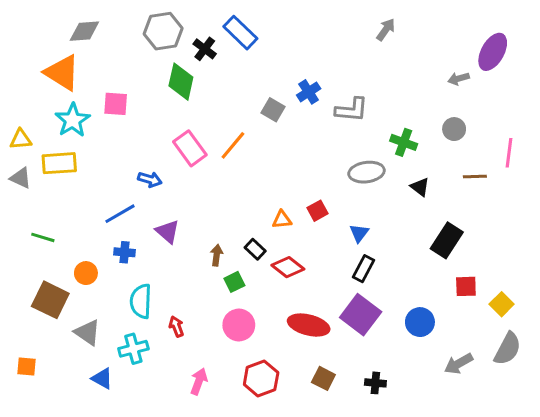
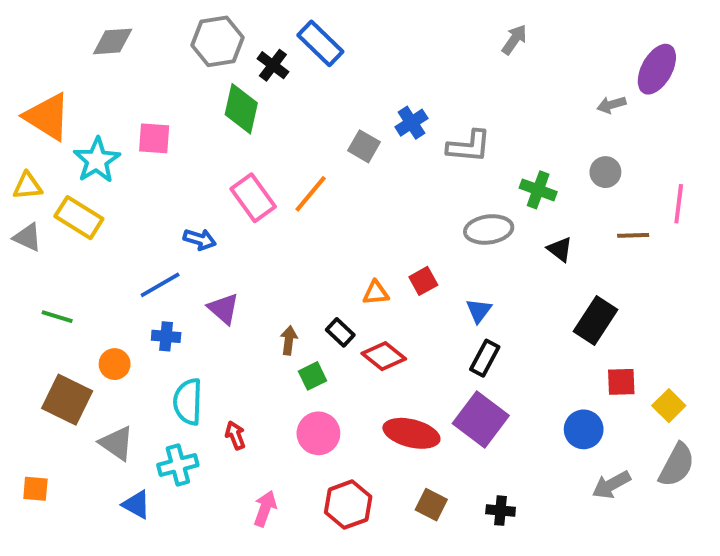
orange triangle: (62, 73) -> (47, 117), moved
yellow rectangle: (59, 163) -> (79, 218), turned 36
blue circle: (420, 322) -> (584, 429), moved

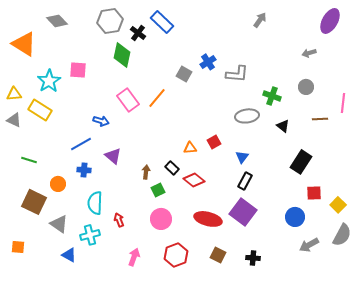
gray diamond: (113, 41) -> (57, 21), turned 50
purple ellipse: (657, 69) -> (330, 21), moved
orange triangle: (47, 117) -> (24, 44), moved

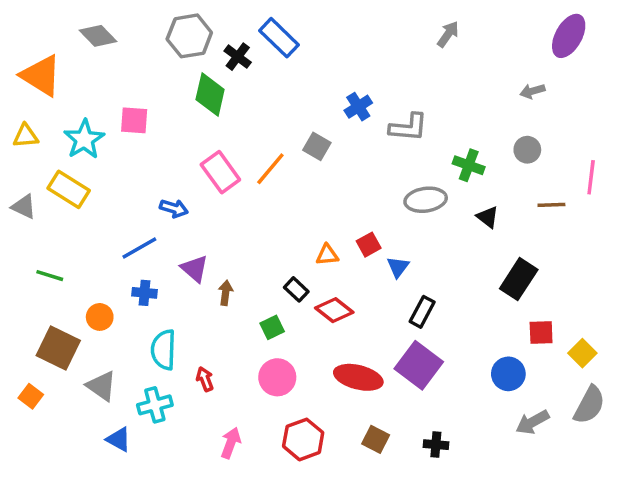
gray square: (184, 74) -> (317, 146), moved
yellow triangle: (14, 94) -> (26, 136), moved
blue triangle: (242, 157) -> (398, 267), moved
brown arrow: (146, 172) -> (226, 293), moved
orange square: (18, 247) -> (31, 396), moved, turned 32

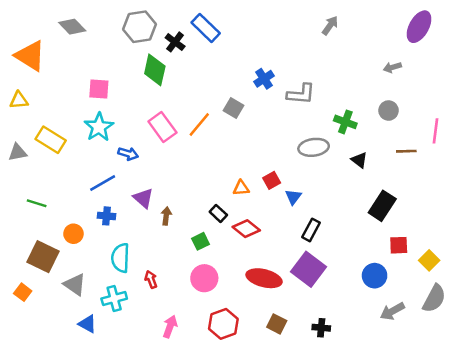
cyan star: (84, 139) -> (99, 127), moved
gray triangle: (24, 207) -> (18, 152), turned -36

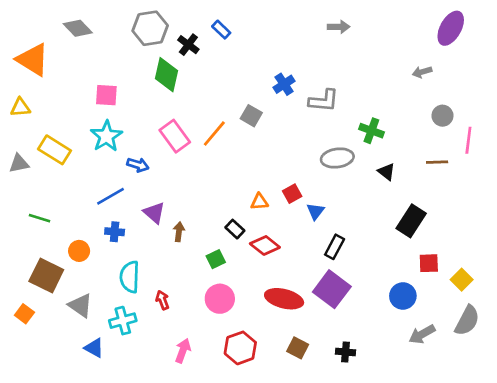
gray arrow: (330, 25) -> (339, 27), moved, turned 54
blue rectangle: (206, 28) -> (221, 30), size x0.6
gray circle: (389, 111) -> (443, 116), moved

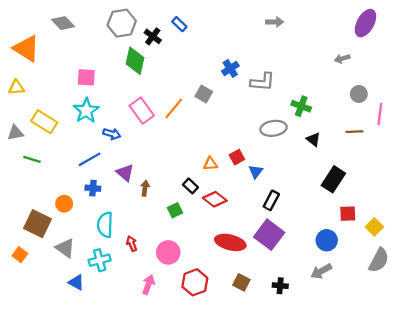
green line: (39, 218) -> (32, 159), moved
pink circle: (220, 299) -> (168, 252), moved
gray arrow: (422, 334) -> (321, 271), moved

